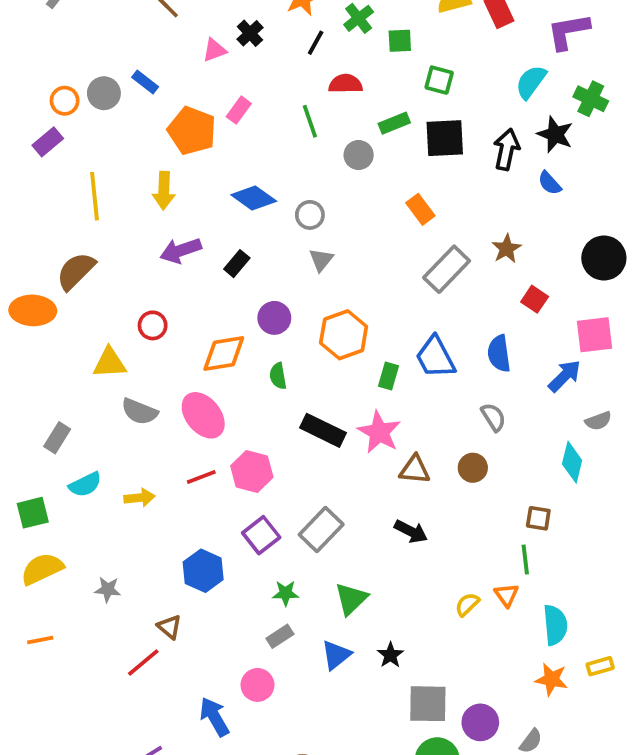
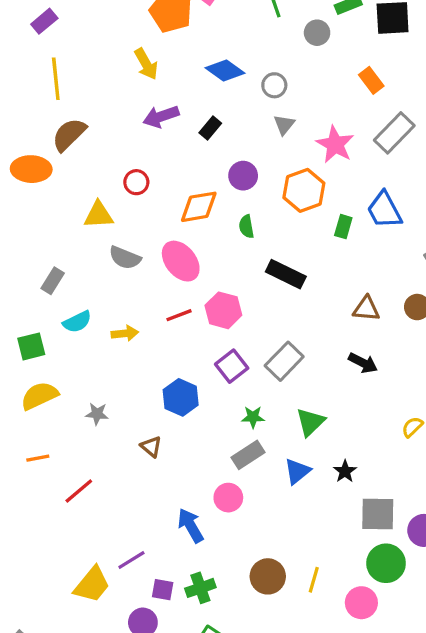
yellow arrow: (164, 191) -> (146, 64), turned -32
yellow line: (95, 196) -> (56, 79), moved
pink star: (379, 432) -> (335, 144), moved
gray rectangle: (280, 636) -> (248, 455), size x1.4
red line: (143, 662) -> (79, 491), moved

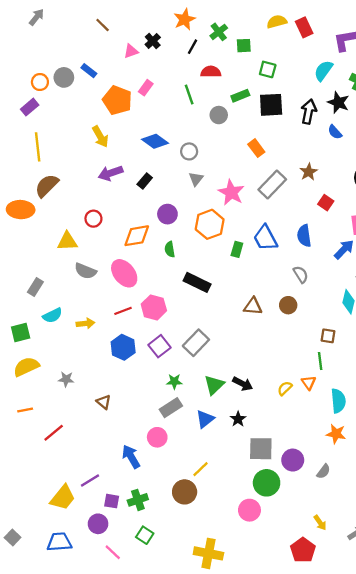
black arrow: (363, 363) -> (243, 384), moved
blue hexagon: (181, 397) -> (123, 347), moved
yellow line: (314, 580) -> (200, 469), moved, turned 30

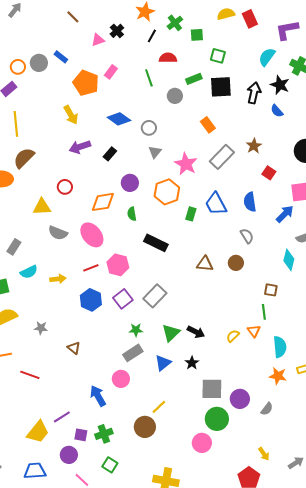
red line: (54, 433) -> (30, 375), turned 60

